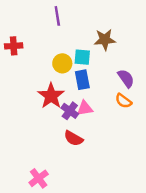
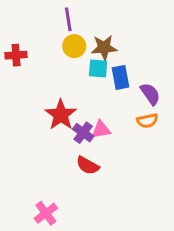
brown star: (105, 40) -> (104, 48), moved
yellow circle: (62, 63) -> (74, 46), moved
blue rectangle: (82, 80) -> (120, 77), moved
orange semicircle: (124, 101) -> (147, 121), turned -49

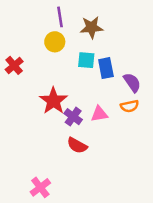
yellow circle: (74, 46) -> (55, 42), moved
brown star: (104, 48) -> (91, 27), moved
red cross: (16, 55) -> (14, 65), moved, turned -36
pink triangle: (101, 130) -> (99, 114), moved

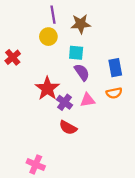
blue rectangle: (106, 68) -> (115, 68), moved
purple semicircle: (132, 82) -> (82, 72), moved
pink cross: (40, 187) -> (36, 164), turned -30

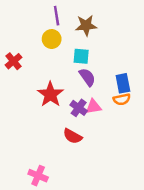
blue rectangle: (115, 68) -> (123, 83), moved
purple cross: (65, 102) -> (79, 108), moved

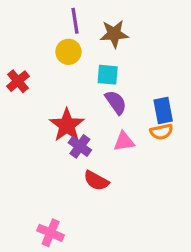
purple cross: (79, 108) -> (80, 146), moved

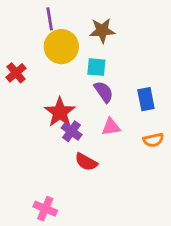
purple line: (75, 21) -> (50, 19), moved
yellow circle: (68, 52) -> (61, 47), size x1.5
orange semicircle: (161, 132) -> (153, 140), moved

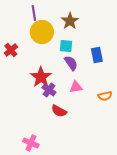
brown star: (102, 31) -> (70, 21), turned -30
blue rectangle: (146, 99) -> (97, 55), moved

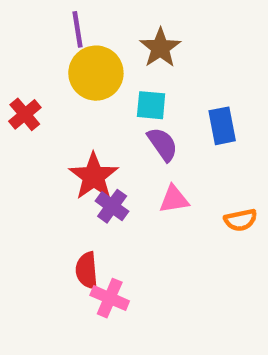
red semicircle: (59, 111) -> (87, 270), moved, turned 56
pink cross: (31, 143) -> (110, 298), moved

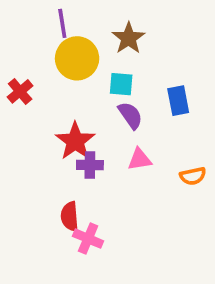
purple cross: (112, 206) -> (90, 165), turned -35

